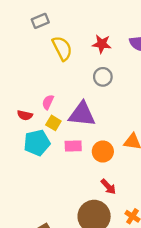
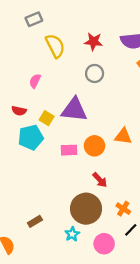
pink semicircle: (48, 102) -> (35, 81), moved
pink rectangle: (73, 146) -> (69, 150), moved

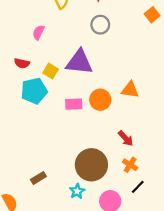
red arrow: (100, 180) -> (126, 138), moved

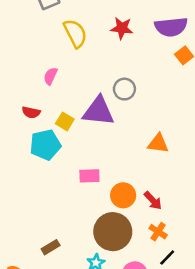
gray circle: (100, 25) -> (124, 89), moved
orange circle: (100, 100) -> (123, 195), moved
pink rectangle: (74, 104) -> (89, 176), moved

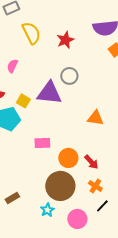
red star: (122, 28) -> (65, 40), moved, turned -30

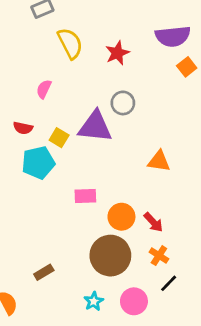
cyan star: (47, 210) -> (94, 301), moved

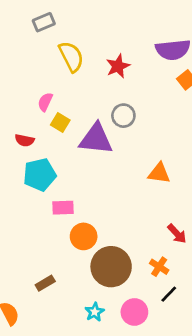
yellow square: (59, 138) -> (60, 122), moved
pink rectangle: (85, 196) -> (63, 208), moved
orange circle: (121, 217) -> (84, 236), moved
red arrow: (153, 222) -> (177, 234), moved

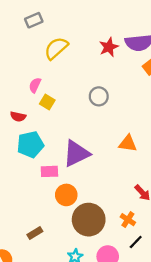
yellow semicircle: (71, 57) -> (56, 48), turned -105
red star: (118, 66) -> (109, 47), moved
purple triangle: (96, 139) -> (76, 153), moved, turned -32

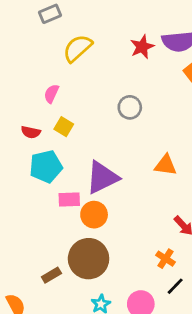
yellow square: (47, 102) -> (64, 127), moved
orange circle: (66, 195) -> (94, 215), moved
brown circle: (89, 220) -> (89, 259), moved

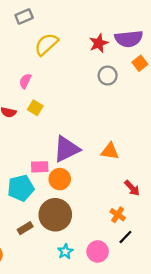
gray circle: (130, 107) -> (108, 76), moved
orange triangle: (166, 165) -> (110, 151), moved
cyan pentagon: (46, 166) -> (21, 188), moved

